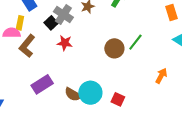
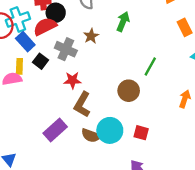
black square: (51, 23) -> (41, 61), moved
brown L-shape: (27, 46) -> (82, 105), moved
brown circle: (114, 48) -> (129, 91), moved

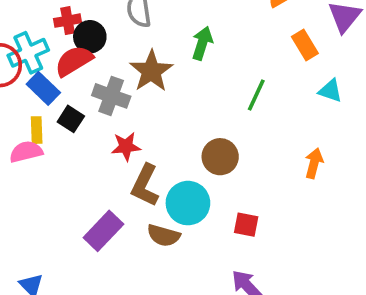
brown star: (91, 36) -> (151, 71), size x1.6
green line: (150, 66) -> (256, 95), moved
cyan circle: (110, 130) -> (188, 203), moved

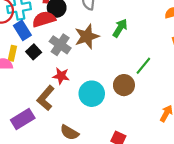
brown circle: (220, 157) -> (124, 85), moved
brown L-shape: (145, 185) -> (46, 98), moved
cyan circle: (188, 203) -> (92, 94), moved
purple rectangle: (103, 231) -> (23, 119), moved

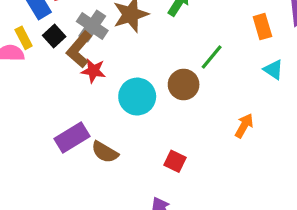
yellow rectangle: (12, 53) -> (24, 38), turned -40
brown L-shape: (46, 98) -> (79, 49), moved
purple rectangle: (23, 119) -> (72, 137), moved

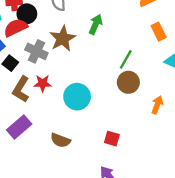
brown L-shape: (79, 49) -> (21, 89), moved
brown circle: (184, 85) -> (128, 82), moved
purple rectangle: (72, 137) -> (19, 127), moved

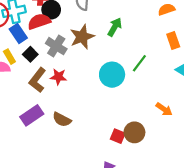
brown circle: (128, 82) -> (134, 132), moved
cyan circle: (77, 97) -> (112, 75), moved
orange arrow: (157, 105) -> (164, 109), turned 98
brown semicircle: (60, 140) -> (62, 120), moved

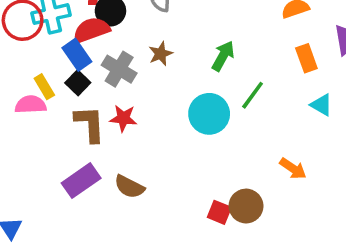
green arrow: (115, 27) -> (223, 56), moved
blue rectangle: (18, 34) -> (77, 55), moved
brown star: (82, 37) -> (161, 54), size x0.6
brown L-shape: (37, 80) -> (90, 124), turned 140

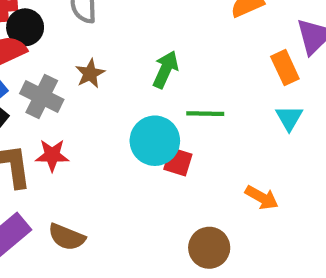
orange rectangle: (306, 58) -> (285, 68), moved
green line: (253, 95) -> (205, 114), turned 60
cyan triangle: (321, 105) -> (289, 118), turned 35
red square: (219, 212) -> (178, 162), moved

